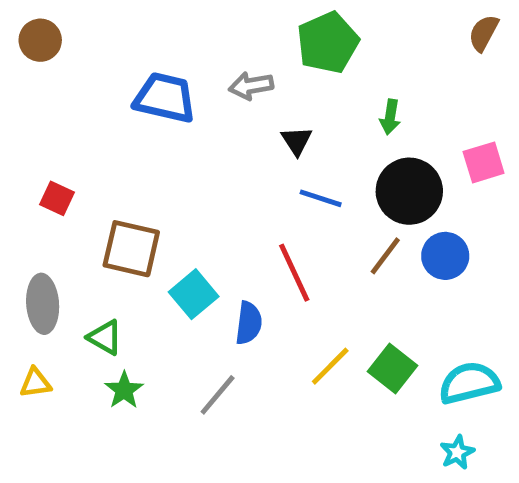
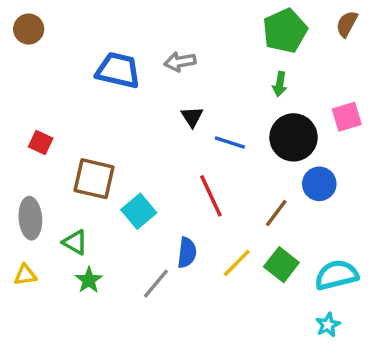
green pentagon: (328, 43) -> (285, 31), moved
black triangle: (297, 141) -> (192, 117), moved
brown line: (385, 256) -> (276, 213), moved
blue semicircle: (249, 323) -> (187, 253), moved

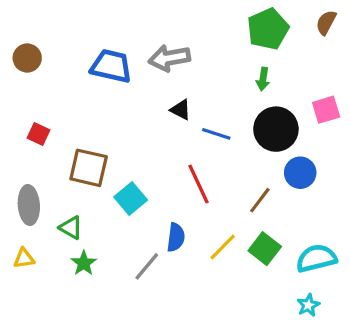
brown circle: (29, 29) -> (27, 58), moved
gray arrow: (180, 62) -> (169, 58), size x1.4
black triangle: (192, 117) -> (181, 110), turned -30

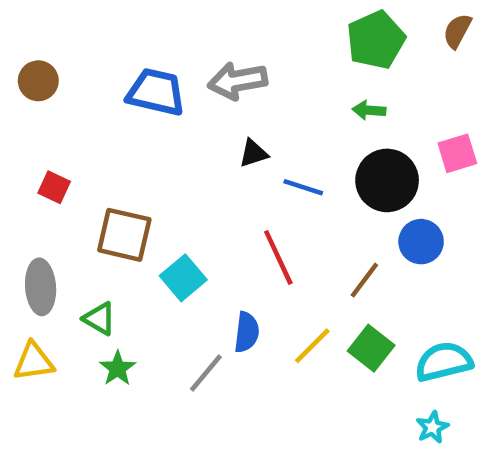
green arrow: (263, 79) -> (369, 110), turned 85
black triangle: (181, 110) -> (253, 153), turned -45
yellow triangle: (24, 258) -> (34, 362), size x1.4

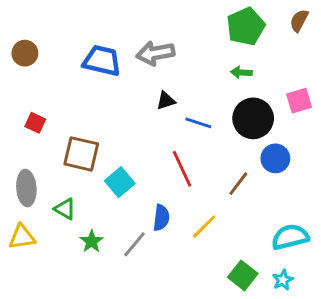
green square: (371, 348) -> (243, 275), moved
green star: (118, 368) -> (92, 241), moved

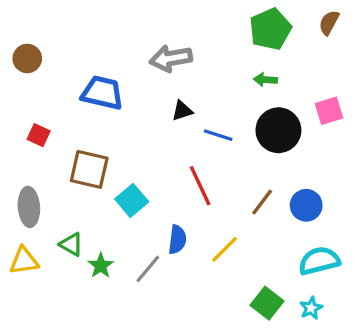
blue trapezoid: (102, 61) -> (102, 93), moved
blue circle: (275, 158) -> (306, 205), moved
green triangle: (65, 209) -> (71, 244), moved

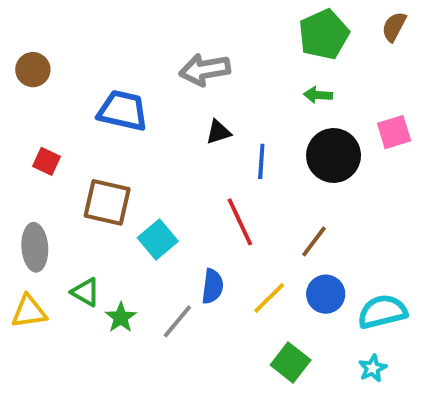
blue line: (218, 135) -> (261, 161), turned 76
blue circle: (306, 205) -> (326, 294), moved
green square: (267, 303) -> (291, 362), moved

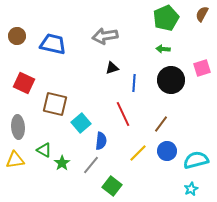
blue trapezoid: (123, 111) -> (53, 44), moved
red square: (47, 161) -> (24, 83), size x1.5
blue semicircle: (212, 286) -> (101, 141), moved
green square: (291, 362) -> (112, 186), moved

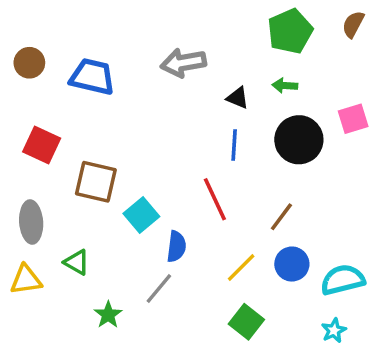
black triangle: (112, 68) -> (238, 98), moved, turned 40
green star: (62, 163) -> (108, 315), moved
green square: (112, 186) -> (246, 322), moved

